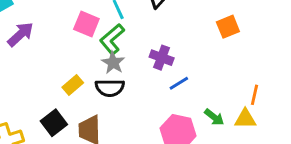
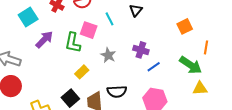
green L-shape: (112, 39) -> (73, 43), moved, turned -35
black semicircle: (110, 88) -> (117, 92), moved
orange line: (254, 95) -> (206, 47), moved
green arrow: (214, 117) -> (191, 65), moved, size x1.6

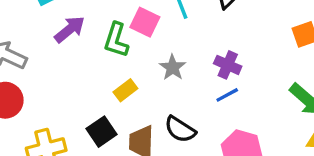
blue line: (154, 67) -> (227, 95), moved
black semicircle: (117, 92) -> (180, 129), turned 30

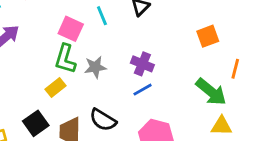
green L-shape: (116, 40) -> (65, 59), moved
gray star: (173, 68) -> (95, 67), turned 30

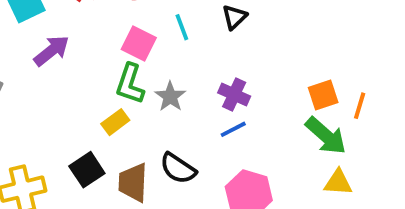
orange square: (208, 36) -> (323, 95), moved
gray star: (95, 67) -> (170, 97), turned -30

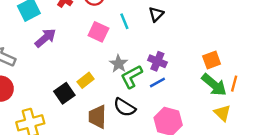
green L-shape: (130, 84) -> (132, 77), moved, turned 45
orange line: (360, 106) -> (234, 84), moved
black square: (87, 170) -> (64, 93), moved
yellow triangle: (338, 183) -> (222, 113), turned 42

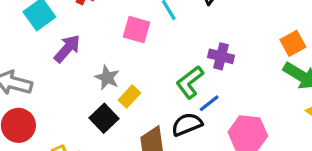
gray star: (119, 64) -> (107, 78), moved
blue line: (157, 82) -> (209, 103), moved
black semicircle: (125, 107) -> (187, 124), turned 135

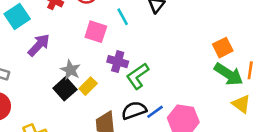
purple cross: (221, 56) -> (118, 62), moved
blue line: (209, 103) -> (155, 112), moved
black square: (104, 118) -> (65, 89), moved

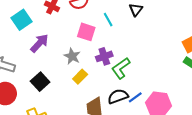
purple cross: (118, 62) -> (104, 56), turned -35
gray star: (70, 70) -> (72, 56), moved
black square: (65, 89) -> (40, 82), moved

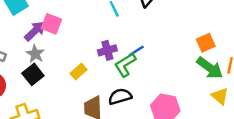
pink square: (86, 32) -> (51, 24), moved
gray star: (72, 56) -> (35, 54), moved
blue line: (135, 97) -> (136, 51), moved

